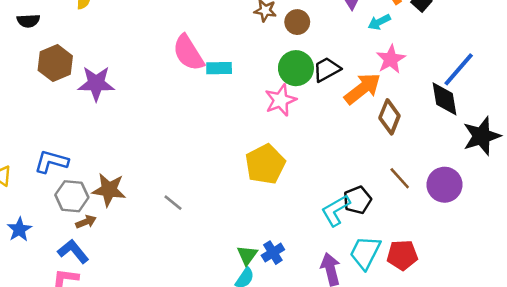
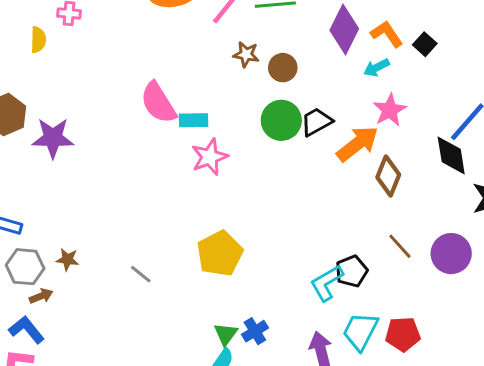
pink star: (281, 100) -> (210, 157), moved
yellow pentagon: (265, 164) -> (220, 254), moved
brown star: (109, 190) -> (68, 259), size x0.6

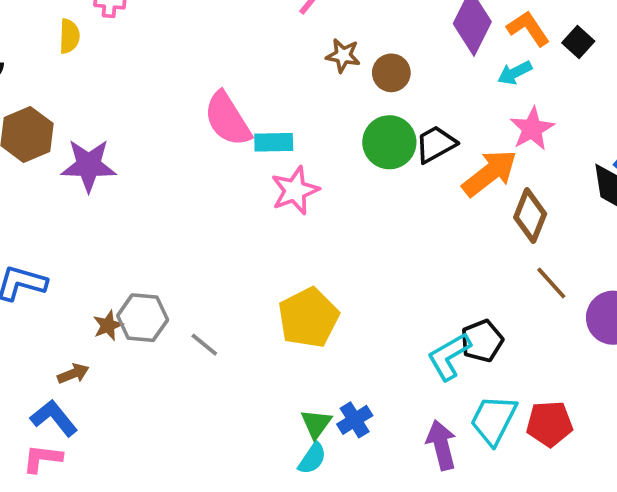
brown line: (400, 246) -> (551, 283), moved
brown star: (68, 259) -> (108, 325), turned -30
gray hexagon: (25, 267) -> (143, 318), moved

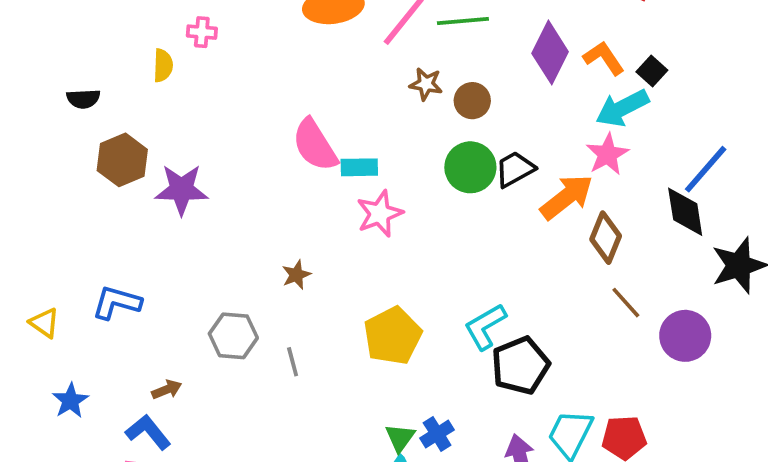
cyan arrow: (515, 73) -> (622, 108), moved, size x1.6
brown star: (108, 325) -> (296, 275), moved
black pentagon: (482, 341) -> (520, 365), moved, size x1.4
gray line: (204, 345) -> (293, 362), turned 36
cyan L-shape: (449, 356) -> (485, 327), moved

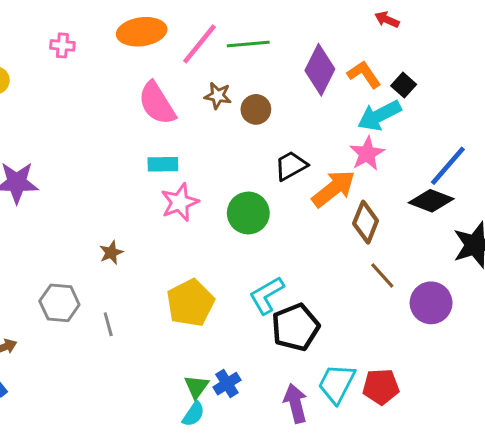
pink cross: (202, 32) -> (62, 45), moved
pink semicircle: (315, 145) -> (157, 103), moved
green circle: (470, 167) -> (248, 213), moved
black diamond: (685, 212) -> (431, 201), turned -60

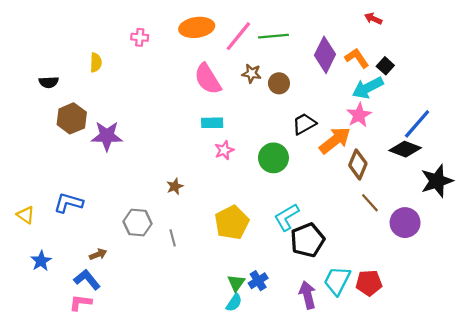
pink star: (180, 202) -> (224, 150), size x0.7

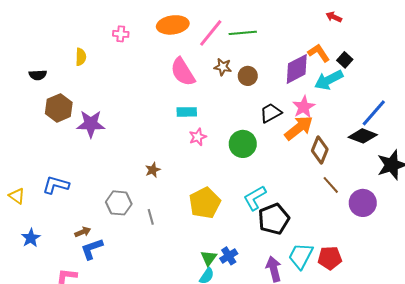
purple diamond: (325, 55) -> (297, 69), moved, turned 36
pink star: (359, 115) -> (304, 107), moved
blue L-shape: (87, 280) -> (92, 249), moved, turned -70

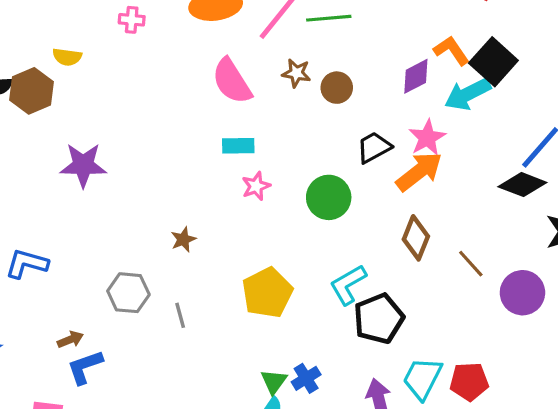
yellow semicircle: (81, 57) -> (67, 57), turned 96
black square: (345, 60) -> (493, 62), size x1.8
purple diamond: (297, 69) -> (416, 76), size x0.7
brown hexagon: (59, 108) -> (32, 91), moved
brown diamond: (320, 150) -> (416, 238), moved

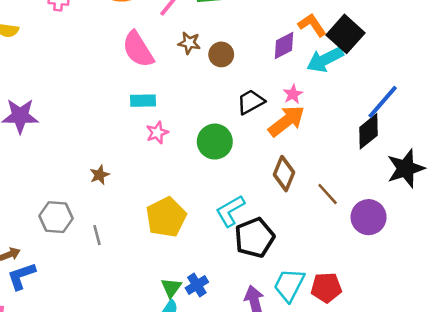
pink star: (427, 138) -> (293, 94), size x0.7
black diamond: (522, 185) -> (369, 131), turned -60

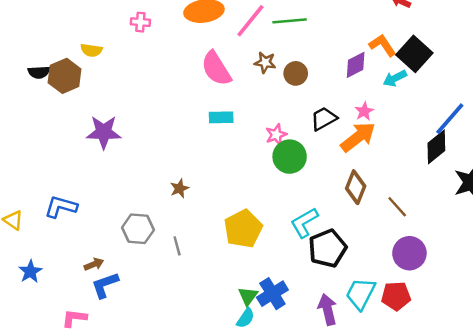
cyan arrow: (325, 60) -> (395, 78), size x0.7
pink star: (157, 133) -> (276, 135), moved
purple circle: (369, 217) -> (409, 253), moved
blue cross: (197, 285) -> (272, 294), size x1.4

